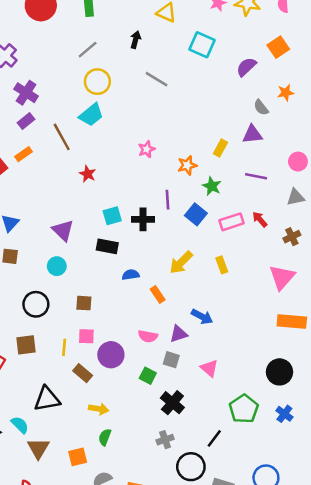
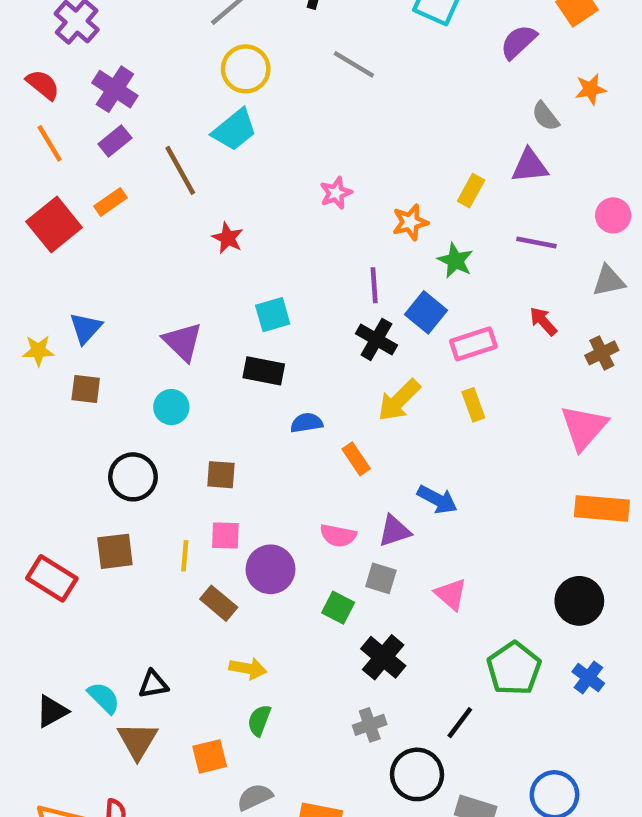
black cross: (143, 219) -> (376, 339), moved, turned 30
pink rectangle: (232, 222) -> (473, 344), moved
black triangle: (47, 399) -> (153, 684), moved, size x0.6

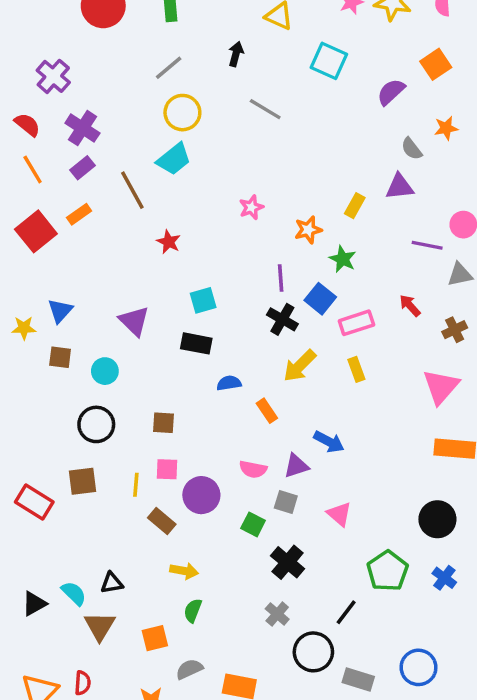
purple line: (536, 242) -> (427, 245), moved
cyan circle: (171, 407) -> (105, 371), moved
gray cross: (370, 725) -> (277, 614), turned -30

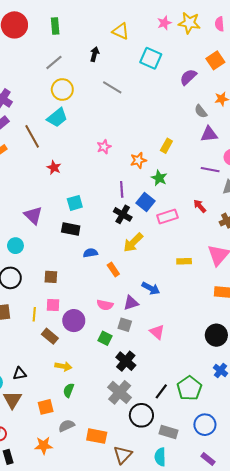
purple triangle: (400, 187) -> (209, 134), moved
yellow rectangle: (356, 369) -> (184, 261), moved, turned -72
green pentagon: (387, 571) -> (189, 388), moved
gray cross: (277, 614) -> (120, 392), size x1.6

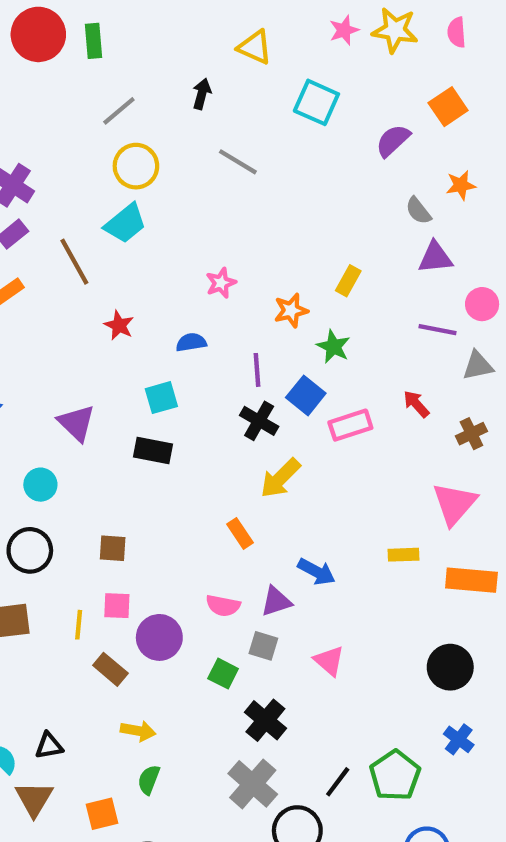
green rectangle: (55, 26) -> (94, 41), moved
blue semicircle: (90, 253) -> (191, 342), moved
yellow rectangle: (184, 261) -> (403, 555), moved

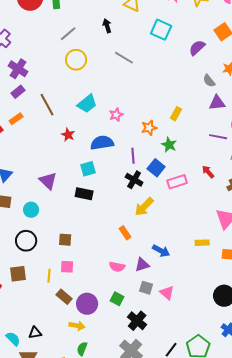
black arrow: (202, 94) -> (107, 26), turned -32
cyan trapezoid: (125, 223) -> (87, 104), moved
blue semicircle: (191, 342) -> (102, 143), size x1.6
purple circle: (159, 637) -> (87, 304), moved
gray square: (263, 646) -> (146, 288), moved

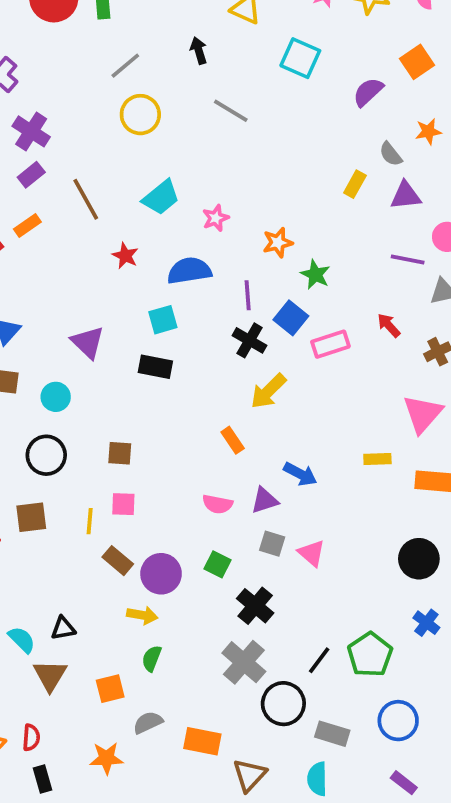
yellow rectangle: (176, 114) -> (355, 184), moved

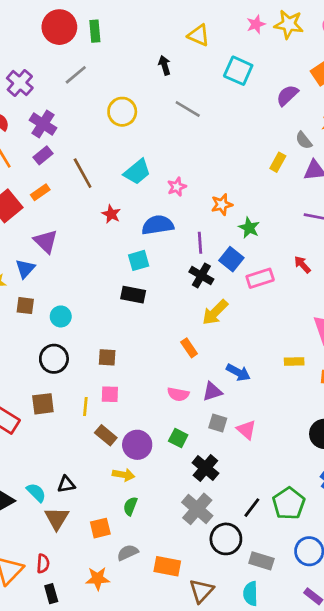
gray line: (125, 66) -> (76, 75), moved
purple triangle: (88, 342) -> (46, 241), moved

